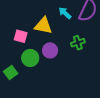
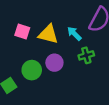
cyan arrow: (65, 13) -> (74, 34), moved
pink square: (21, 36) -> (22, 31), moved

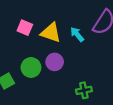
green cross: (86, 55) -> (84, 90), moved

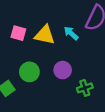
purple circle: (55, 62) -> (63, 70), moved

